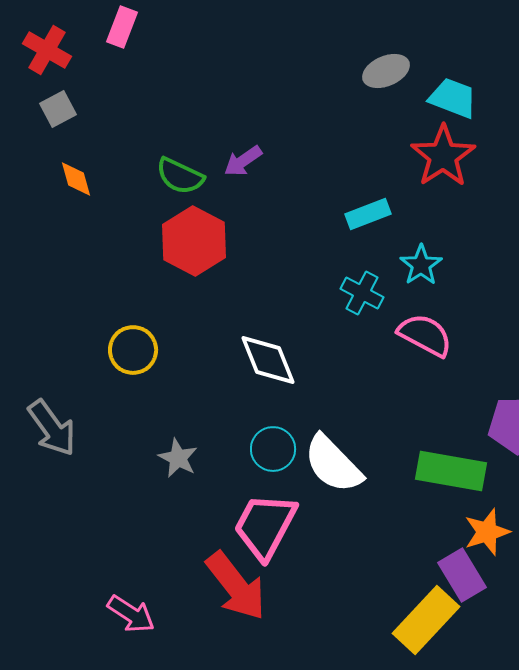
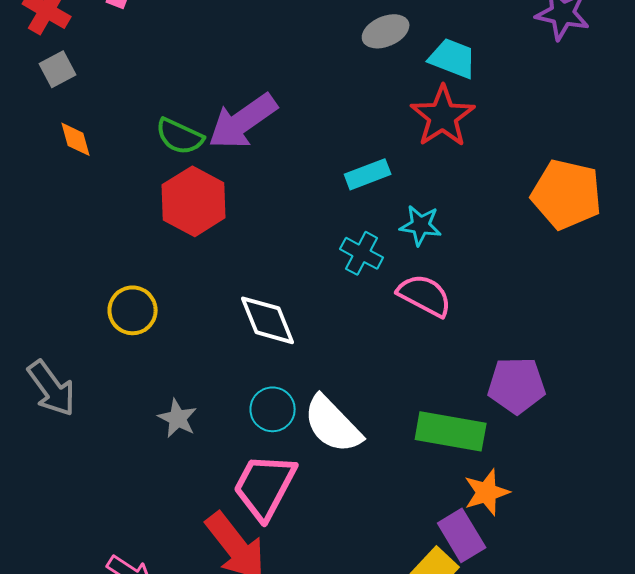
purple arrow: (243, 161) -> (243, 121), size x1.8
cyan star: (421, 265) -> (421, 225), turned -30

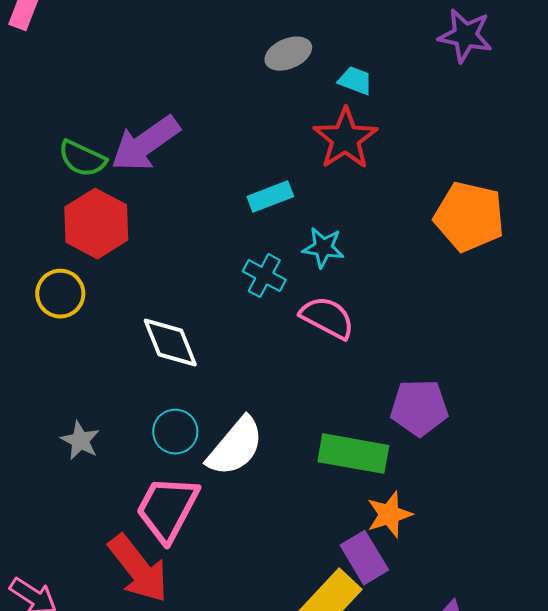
cyan trapezoid: (453, 58) -> (355, 81), size x0.7
yellow circle: (133, 310) -> (60, 294), moved
white semicircle: (333, 424) -> (235, 447), turned -96

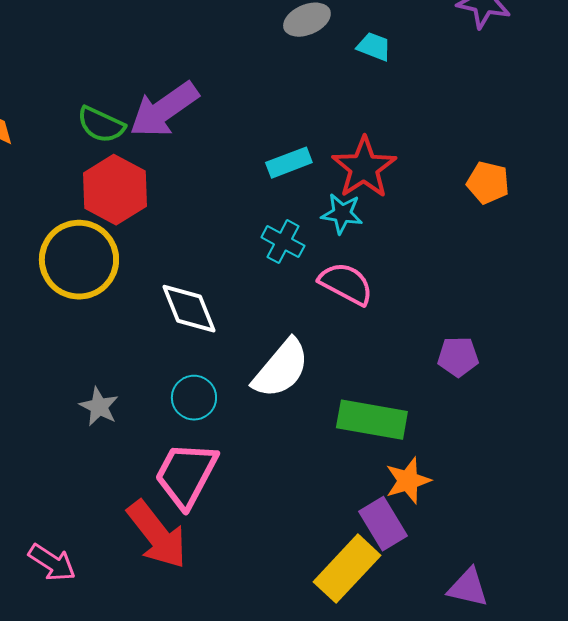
red star: (345, 139) -> (364, 168), moved
orange pentagon: (469, 217) -> (488, 183), size x0.6
yellow circle: (60, 294) -> (79, 260), size x1.6
purple pentagon: (419, 408) -> (458, 357), moved, size x0.7
white semicircle: (235, 447) -> (281, 369), moved

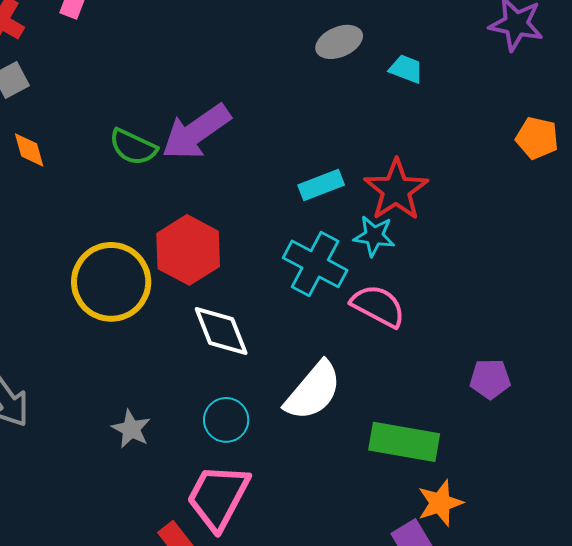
orange pentagon: (488, 183) -> (537, 138), moved
red hexagon: (115, 190) -> (188, 250), moved
cyan cross: (283, 242) -> (315, 264), size x1.5

